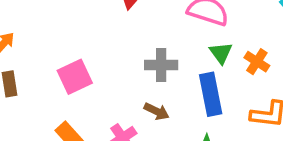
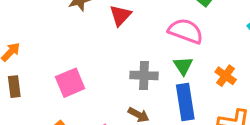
green triangle: (221, 53) -> (183, 66), moved

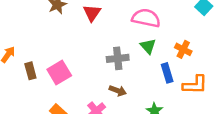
brown rectangle: (14, 87) -> (30, 71), moved
blue rectangle: (185, 102) -> (167, 73), moved, size x0.7

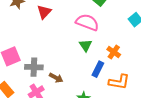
gray cross: (118, 58) -> (34, 67), moved
blue rectangle: (167, 73) -> (98, 69), turned 35

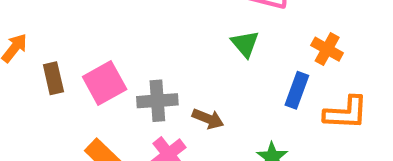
green triangle: (86, 45) -> (245, 44), moved

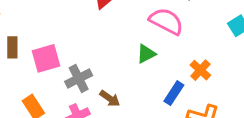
green triangle: (245, 44) -> (146, 54), turned 30
gray cross: (157, 101) -> (79, 78), turned -36

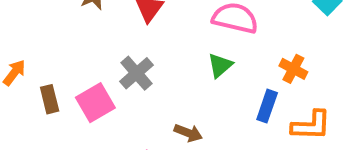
gray cross: (79, 78) -> (136, 73), moved

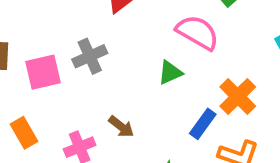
orange cross: (293, 69) -> (238, 96), size x1.4

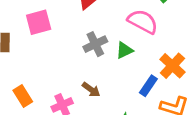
gray cross: (90, 56) -> (95, 44), moved
pink square: (43, 72) -> (39, 22), moved

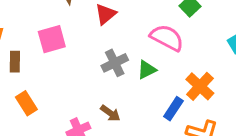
orange rectangle: (23, 96) -> (26, 103), moved

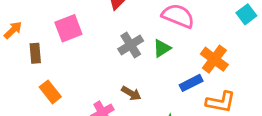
blue rectangle: (173, 109) -> (191, 83), turned 35

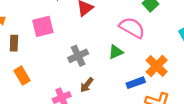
gray cross: (131, 45) -> (78, 56), moved
brown arrow: (131, 93) -> (87, 85), turned 91

